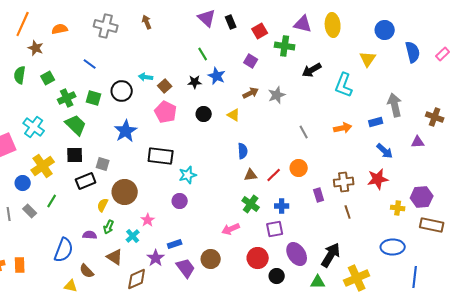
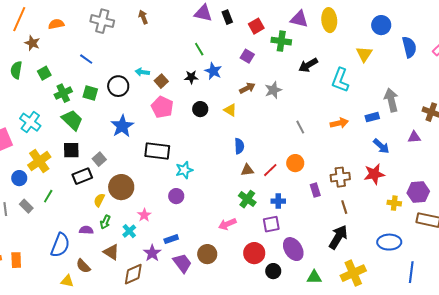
purple triangle: (207, 18) -> (203, 13), turned -30
gray square: (103, 164) -> (99, 159), turned 32
black arrow: (331, 255) -> (338, 237), moved

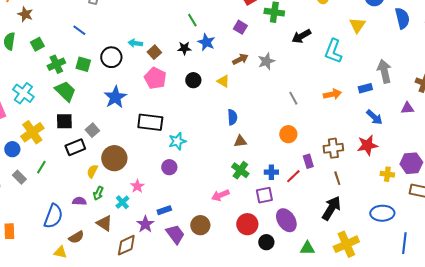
red line: (270, 170) -> (293, 176), moved
brown semicircle: (83, 266) -> (76, 237), turned -77

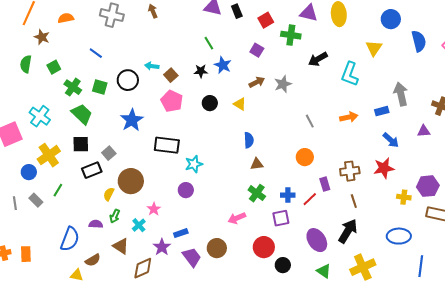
green cross: (56, 64) -> (73, 87), turned -30
purple ellipse: (286, 220) -> (317, 240), moved
green triangle: (307, 248) -> (324, 271), turned 35

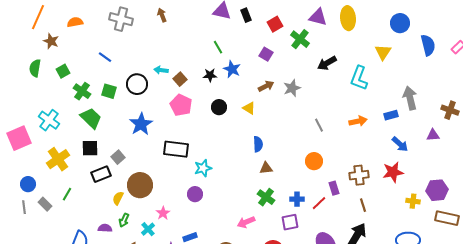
green cross: (291, 35) -> (300, 39), turned 30
blue circle: (29, 172) -> (28, 184), moved

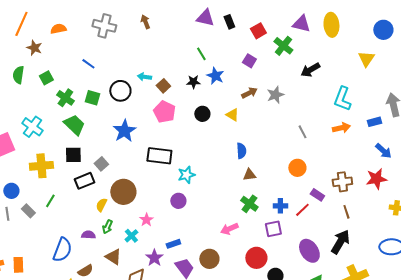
cyan L-shape: (359, 78) -> (342, 99), moved
yellow cross: (58, 159) -> (41, 166), turned 30
purple rectangle: (334, 188) -> (317, 195), turned -40

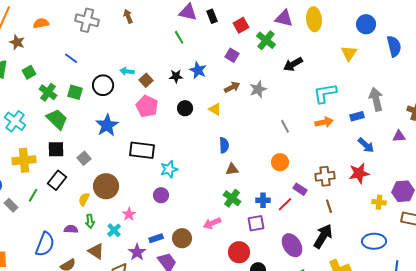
green line: (201, 54) -> (179, 37), moved
cyan L-shape: (342, 99) -> (325, 93), turned 60
black rectangle: (84, 181) -> (57, 180), moved, turned -30
green arrow: (107, 227) -> (90, 221), turned -32
brown circle: (209, 259) -> (182, 238), moved

